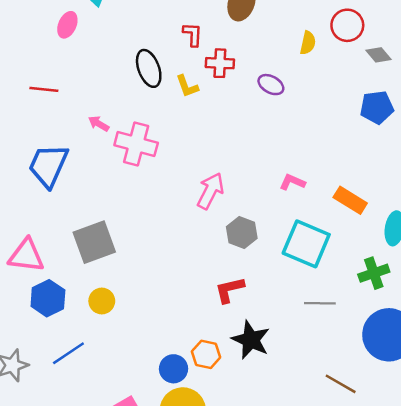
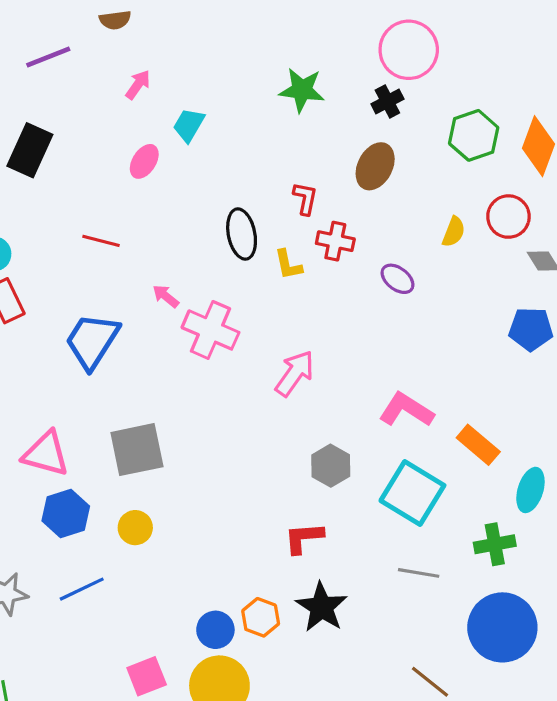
pink L-shape: (292, 182) -> (406, 410), size x1.6
pink arrow: (210, 191) -> (295, 373), moved

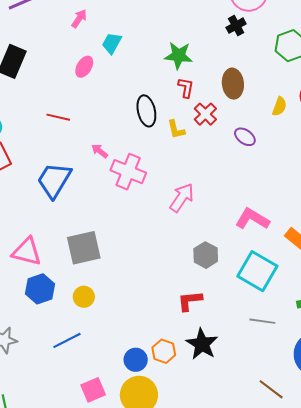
green star: (302, 90) -> (178, 56), moved
brown ellipse: (375, 166) -> (233, 84), moved, turned -32
red cross: (335, 241) -> (205, 114), turned 35
blue line: (82, 589) -> (67, 340), moved

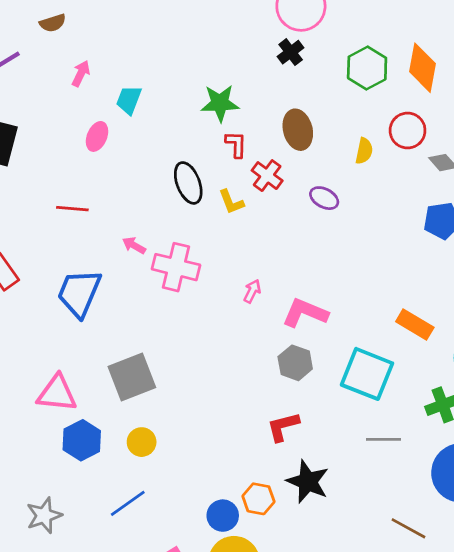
pink arrow: (182, 198) -> (252, 291), size x0.6
pink L-shape: (252, 219) -> (305, 313), moved

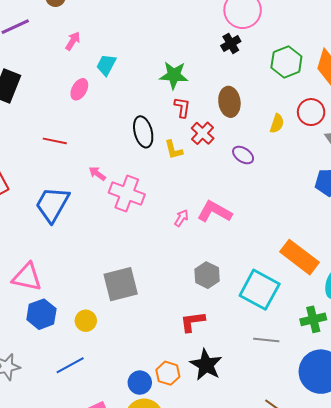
pink L-shape: (305, 313) -> (214, 212), moved
orange rectangle: (415, 324) -> (300, 257), size x1.4
gray square: (132, 377) -> (121, 284), moved

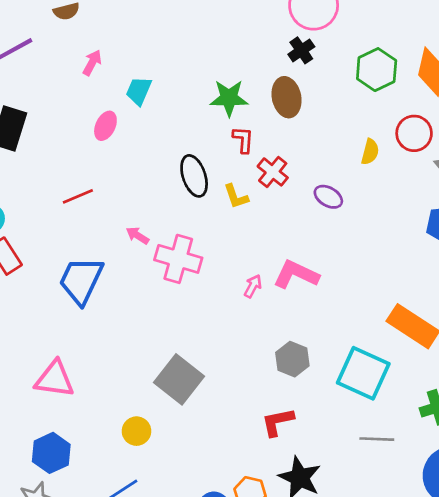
brown ellipse: (229, 102) -> (287, 97), moved
red line: (55, 141) -> (78, 196), turned -30
gray square: (121, 284) -> (179, 379), turned -33
blue hexagon: (41, 314) -> (51, 453), moved

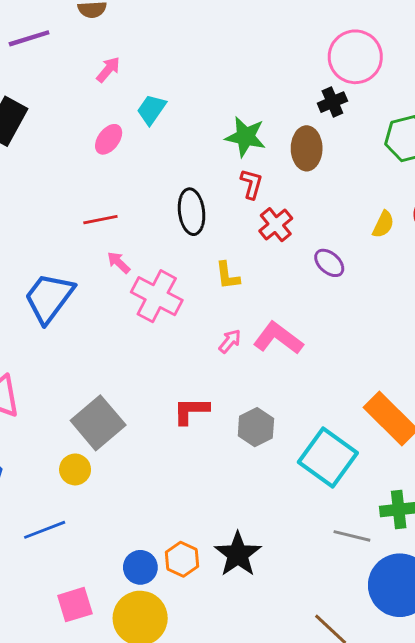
red line: (78, 196) -> (100, 220), moved
yellow L-shape: (236, 196) -> (227, 276), moved
gray square: (179, 379) -> (98, 423), moved
red L-shape: (278, 422) -> (191, 411), moved
gray line: (377, 439) -> (352, 536), moved

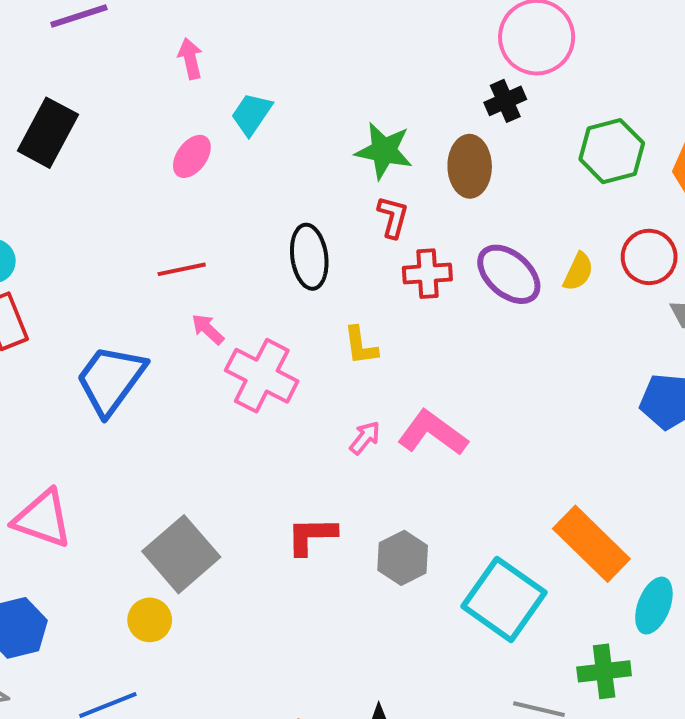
pink arrow: (108, 69) -> (190, 59), turned -52
red cross: (276, 225) -> (427, 274), turned 36
purple ellipse: (329, 263) -> (509, 274), moved, size x1.5

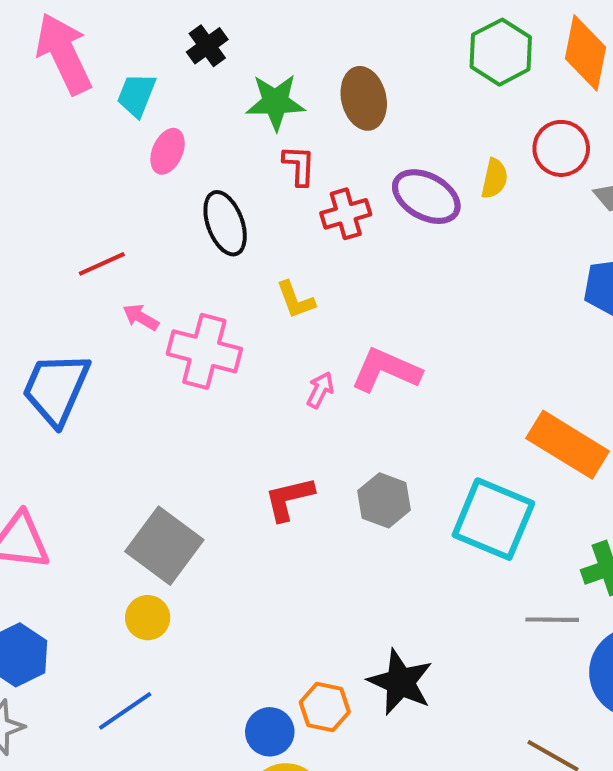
pink arrow: (190, 59) -> (64, 54), size x2.0
black cross: (505, 101) -> (207, 46), moved
pink ellipse: (192, 156) -> (168, 151), moved

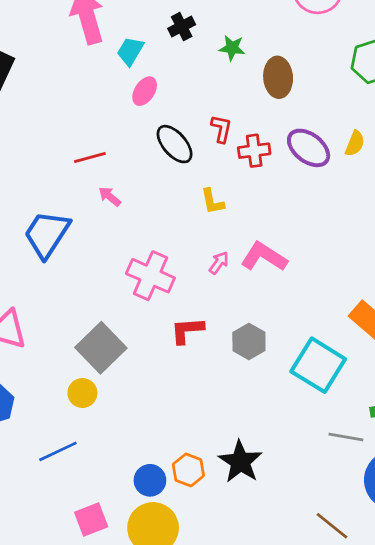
green star: (275, 102) -> (232, 48), moved, size x0.7
red L-shape: (299, 165) -> (221, 129), moved
black ellipse: (225, 223) -> (175, 144), turned -30
pink cross: (204, 351) -> (150, 276), moved

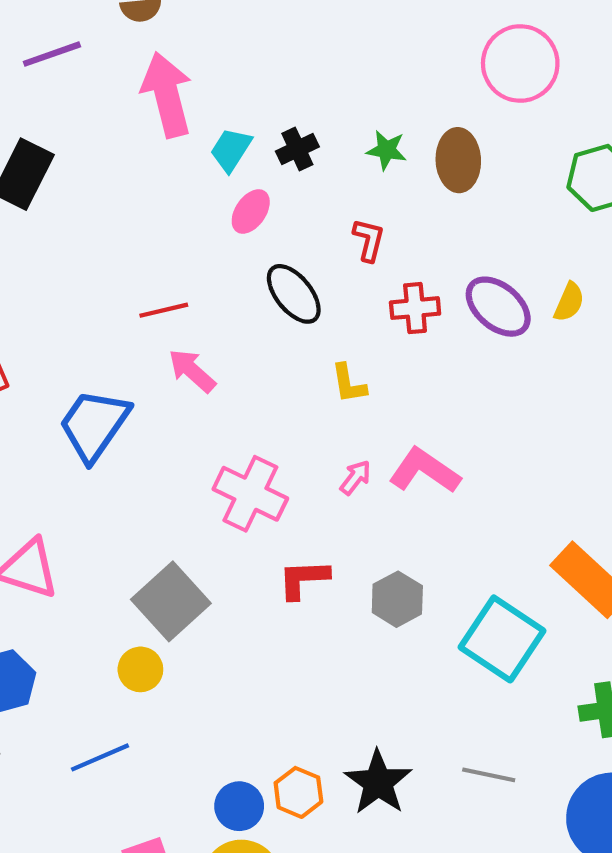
black cross: (182, 27) -> (297, 149), moved
brown ellipse: (278, 77) -> (458, 160), moved
red L-shape: (221, 129) -> (369, 240), moved
pink arrow: (110, 196) -> (192, 371), size x1.4
gray line: (346, 437) -> (489, 775), moved

